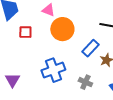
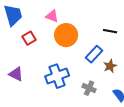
red square: (25, 32) -> (29, 38), turned -32
purple triangle: (12, 80) -> (16, 74), moved, turned -35

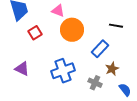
brown star: (110, 66) -> (112, 69), moved

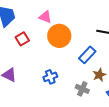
blue cross: (63, 71) -> (50, 77), size x0.6

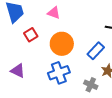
orange circle: (59, 36) -> (62, 44), moved
blue cross: (50, 77) -> (59, 73), size x1.5

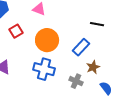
blue cross: (59, 73) -> (44, 69), turned 35

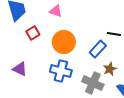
black line: (97, 24) -> (114, 34), moved
gray cross: (76, 81) -> (93, 83), size x1.5

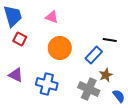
red square: (33, 33) -> (20, 39), moved, turned -32
blue cross: (61, 71) -> (47, 84), moved

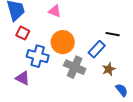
purple triangle: (16, 75) -> (23, 78), moved
blue cross: (47, 84) -> (38, 56), moved
gray cross: (89, 89) -> (75, 67), moved

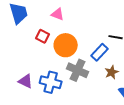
red square: (23, 33) -> (43, 36), moved
blue cross: (38, 56) -> (51, 82), moved

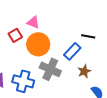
pink triangle: (58, 14) -> (33, 22), moved
red square: (43, 36) -> (15, 35), turned 32

